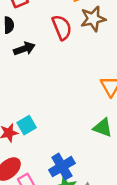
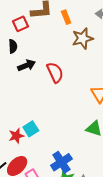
red semicircle: (62, 27) -> (55, 72), moved

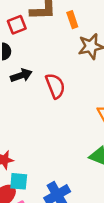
cyan square: (31, 129) -> (19, 181), moved, turned 35

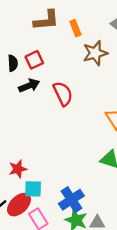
red square: (17, 25) -> (34, 60), moved

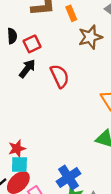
black semicircle: (13, 63) -> (12, 36), moved
black arrow: (29, 86) -> (27, 69), turned -30
cyan square: (33, 189) -> (19, 164), moved

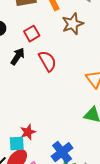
red square: (32, 44) -> (32, 34), moved
red star: (17, 148) -> (28, 132), moved

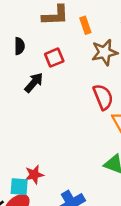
red semicircle: (47, 61) -> (103, 97), moved

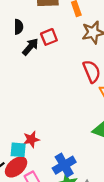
black arrow: (34, 83) -> (30, 47), moved

